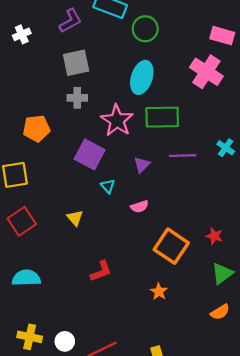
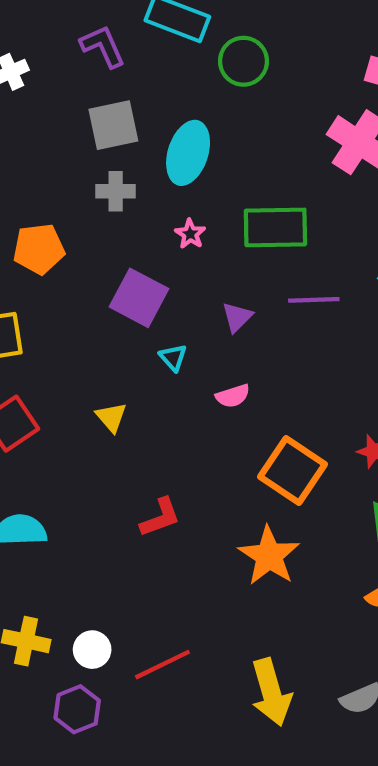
purple L-shape: (70, 21) -> (103, 46), turned -85
cyan ellipse: (142, 77) -> (188, 153), moved
pink star: (117, 120) -> (190, 234), size x0.5
orange star: (159, 292) -> (269, 556), size x1.8

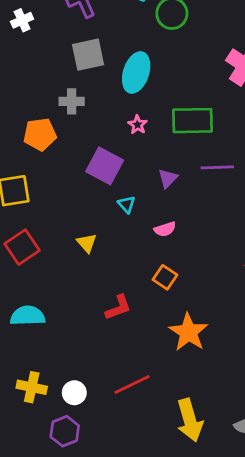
gray cross: (116, 191) -> (72, 101), moved
orange square: (292, 471) -> (165, 277), moved, size x0.6
red line: (162, 665) -> (132, 384), moved

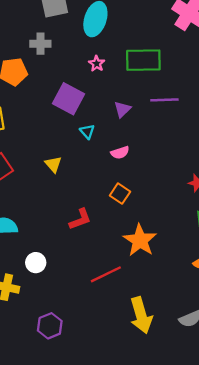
red line: (132, 384) -> (106, 274), moved
white circle: (74, 393) -> (36, 263), moved
purple hexagon: (65, 431) -> (50, 326), moved

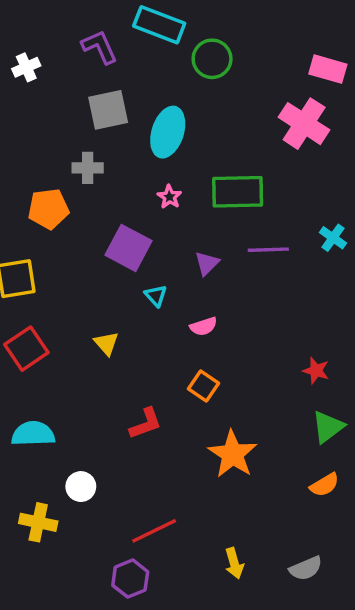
red line: (106, 274) -> (154, 531), moved
yellow arrow: (141, 315) -> (234, 563), size x0.6
purple hexagon: (50, 326) -> (130, 579), moved

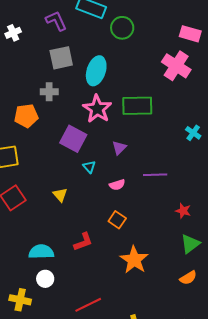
pink star: (169, 197) -> (97, 109), size x2.0
purple line: (268, 250) -> (155, 175), moved
cyan semicircle: (33, 434) -> (41, 252), moved

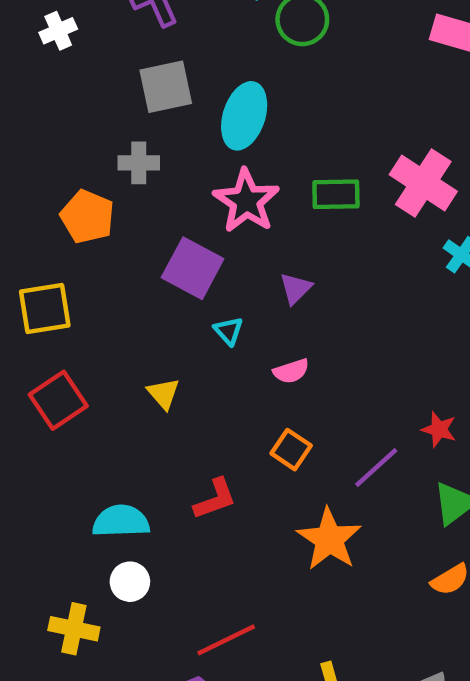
pink cross: (176, 66) -> (423, 183), moved
green rectangle: (137, 106) -> (336, 194), size x0.7
orange pentagon: (26, 116) -> (87, 217), turned 30
purple line: (155, 175) -> (376, 467), moved, turned -40

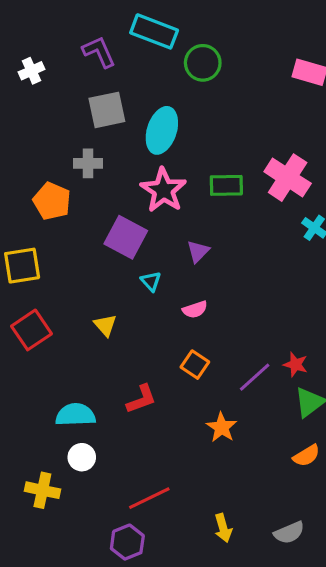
red star: (439, 429) -> (295, 365), moved
orange star: (329, 539) -> (222, 427), size x0.7

